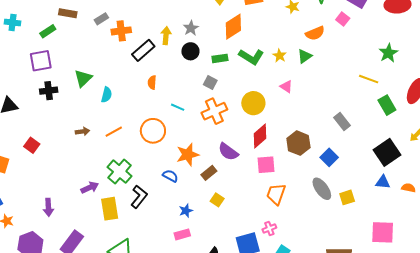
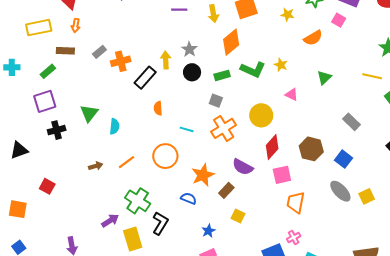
green triangle: (305, 56) -> (324, 78), moved

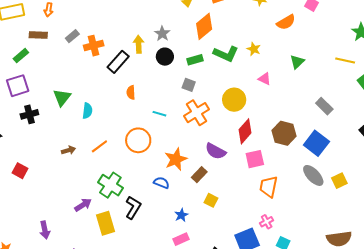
blue square: (343, 159) -> (316, 143), size x1.4

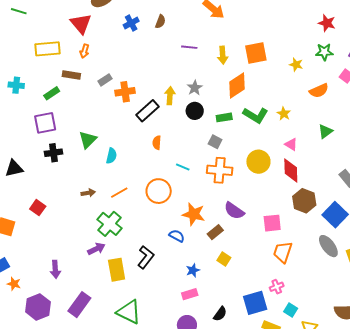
orange cross: (196, 113) -> (220, 170), turned 30
red diamond: (245, 131) -> (291, 170), moved, turned -50
orange star: (176, 159) -> (194, 214), turned 30
green cross: (110, 185) -> (110, 224), moved

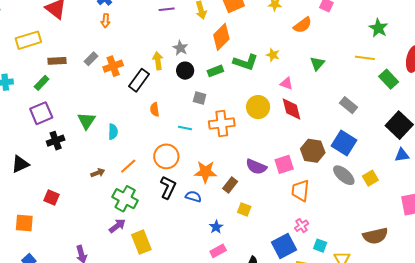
orange arrow: (84, 51) -> (106, 21), moved
gray square: (215, 142) -> (200, 98), moved
brown hexagon: (304, 201) -> (313, 151), moved
purple semicircle: (234, 211) -> (256, 167), moved
black L-shape: (146, 257) -> (168, 187), moved

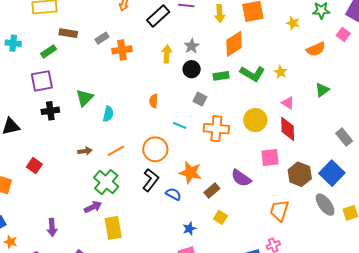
black rectangle: (139, 80) -> (158, 16), moved
pink square: (284, 164) -> (270, 158), moved

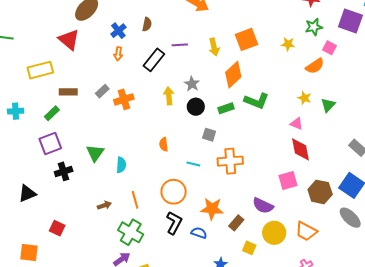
pink square: (343, 35) -> (329, 48), moved
yellow star: (281, 72) -> (304, 98), moved
yellow circle: (255, 120) -> (274, 233), moved
orange line: (116, 151) -> (135, 200), turned -66
orange trapezoid: (279, 211) -> (306, 231), turned -70

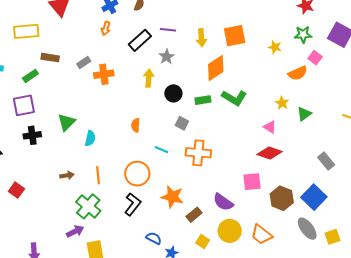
gray star: (192, 84) -> (167, 57), moved
red diamond: (301, 149) -> (270, 153), turned -70
blue semicircle: (199, 233) -> (154, 238), moved

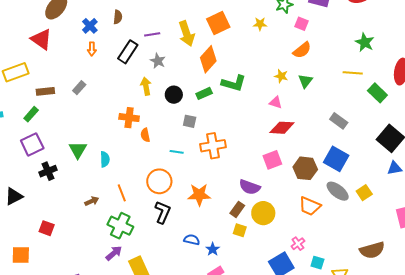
yellow arrow: (201, 38) -> (187, 34), size x1.4
orange semicircle: (298, 73) -> (302, 50), moved
orange cross: (104, 74) -> (129, 118), moved, turned 30
brown rectangle: (194, 215) -> (237, 209), moved
orange trapezoid: (261, 235) -> (310, 206), moved

